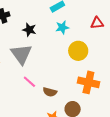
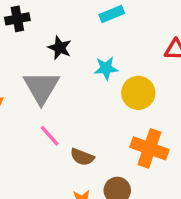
cyan star: (62, 27) -> (106, 68), moved

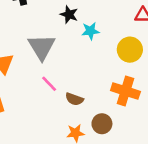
black star: (60, 48) -> (69, 14), moved
yellow circle: (138, 93) -> (130, 50), moved

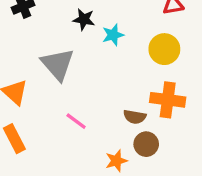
pink line: (49, 84) -> (76, 121), moved
brown semicircle: (74, 99) -> (135, 117), moved

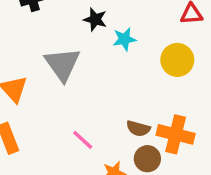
orange cross: (168, 100) -> (176, 134), moved
pink line: (76, 121) -> (83, 140), moved

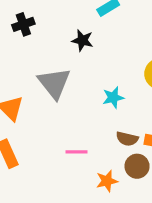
cyan star: (124, 39) -> (113, 98), moved
pink line: (83, 140) -> (77, 152), turned -40

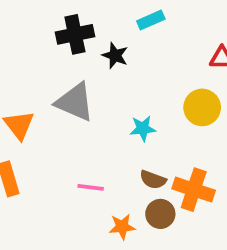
black cross: (23, 24) -> (75, 34), moved, size x1.4
gray triangle: (54, 83) -> (75, 102), turned -36

